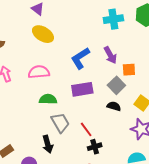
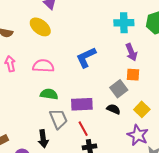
yellow ellipse: (43, 34) -> (40, 27), moved
purple arrow: (110, 55) -> (131, 52), moved
purple rectangle: (82, 89) -> (82, 104), moved

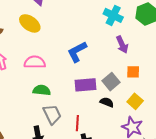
cyan cross: (124, 23) -> (113, 15), turned 30
orange square: (133, 75) -> (133, 72), moved
purple rectangle: (82, 104) -> (86, 85), moved
red line: (83, 129) -> (77, 123), turned 35

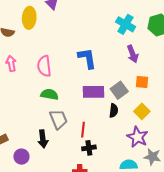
yellow ellipse: (30, 23) -> (29, 18), moved, turned 55
blue L-shape: (77, 52) -> (87, 58), turned 105
pink semicircle: (35, 62) -> (44, 66), turned -100
black semicircle: (107, 102) -> (114, 111), turned 72

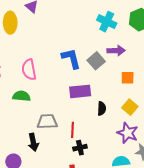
purple arrow: (133, 54) -> (116, 51), turned -66
gray square: (119, 90) -> (96, 61), moved
green semicircle: (49, 94) -> (21, 96), moved
gray trapezoid: (58, 119) -> (47, 122), turned -65

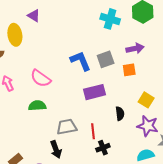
purple arrow: (116, 51) -> (135, 49), moved
gray square: (96, 61) -> (106, 59), turned 30
pink semicircle: (29, 70) -> (41, 78), turned -35
orange square: (128, 78) -> (129, 70), moved
black semicircle: (102, 108) -> (120, 114), moved

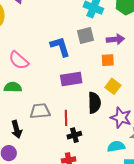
gray square: (106, 59) -> (86, 35), moved
yellow square: (146, 100) -> (113, 86), moved
black semicircle: (120, 114) -> (94, 103), size x1.5
black arrow: (56, 150) -> (17, 129), moved

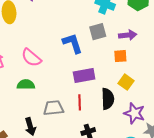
red line: (66, 118) -> (80, 102), moved

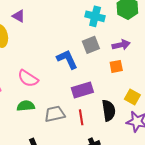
yellow square: (126, 82) -> (132, 97), moved
gray trapezoid: (54, 108) -> (55, 114), moved

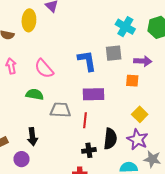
black semicircle: (109, 110) -> (110, 139), moved

